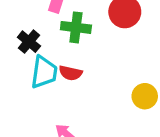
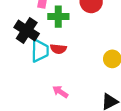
black cross: (29, 42) -> (27, 31), size x1.5

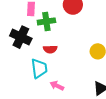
cyan trapezoid: (40, 51) -> (39, 68), moved

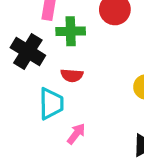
pink arrow: (57, 86) -> (76, 134), turned 96

